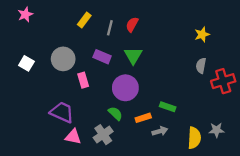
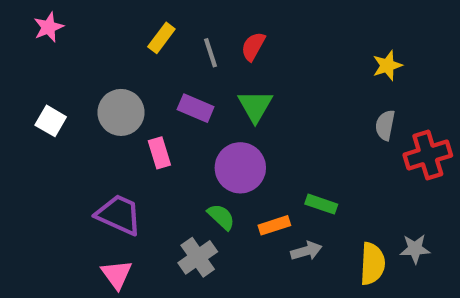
gray line: (110, 28) -> (210, 53), turned -32
pink triangle: (73, 137) -> (117, 274), moved, turned 42

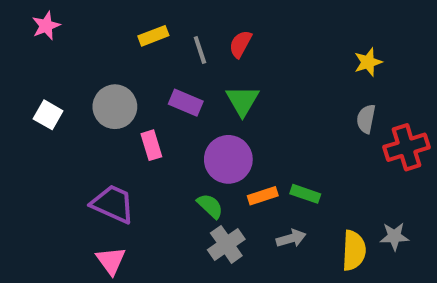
yellow rectangle: (161, 38) -> (153, 36), turned 32
orange rectangle: (274, 225) -> (263, 196), moved
gray cross: (198, 257) -> (226, 244), moved

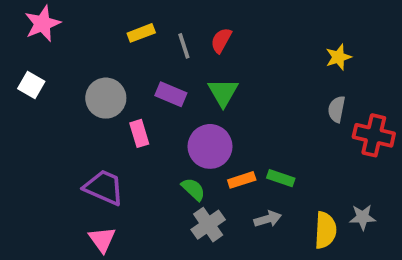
pink star: (46, 26) -> (43, 24), size x1.4
white square: (48, 115) -> (31, 85), moved
red cross: (407, 147) -> (374, 135), turned 30

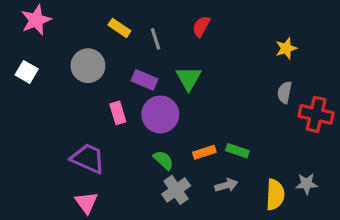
yellow rectangle: (141, 33) -> (119, 28), turned 55
red semicircle: (221, 40) -> (201, 26), moved
gray circle: (106, 98) -> (88, 66), moved
purple circle: (210, 146) -> (160, 114), moved

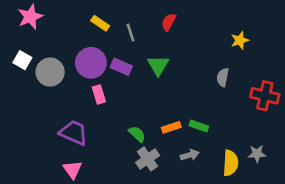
gray circle: (88, 66) -> (50, 72), moved
gray semicircle: (285, 92) -> (223, 77), moved
purple circle: (160, 114) -> (91, 63), moved

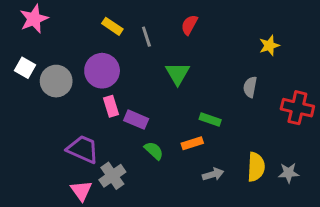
purple rectangle: (121, 67) -> (136, 120), moved
green rectangle: (199, 126) -> (210, 120), moved
gray cross: (148, 159) -> (112, 176), moved
yellow semicircle: (231, 163) -> (256, 167), moved

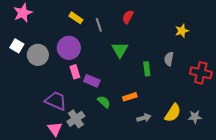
green rectangle: (210, 120) -> (147, 69), moved, turned 64
yellow semicircle: (256, 167) -> (173, 113), turned 30

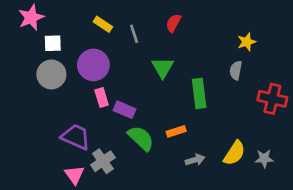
white square: (17, 46) -> (53, 43), moved, turned -32
gray semicircle: (169, 59) -> (236, 70), moved
green rectangle: (147, 69) -> (199, 93), size x1.5
green semicircle: (104, 102) -> (141, 138), size x1.5

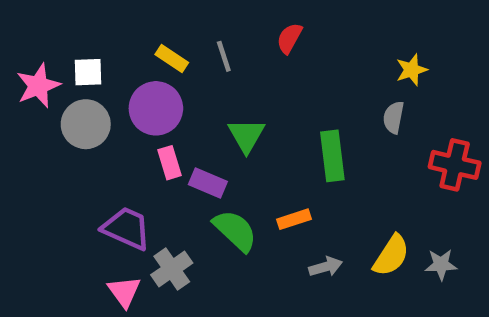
pink star: (31, 17) -> (38, 86), moved
yellow rectangle: (103, 24) -> (172, 59), moved
green triangle: (163, 68) -> (246, 135), moved

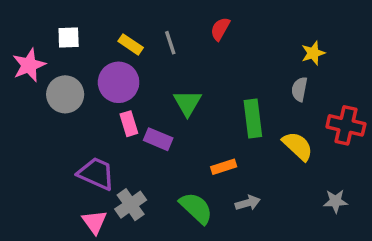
white square: (88, 72) -> (69, 38), moved
green semicircle: (235, 231) -> (196, 208), moved
yellow semicircle: (391, 255) -> (298, 146), moved, turned -80

